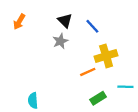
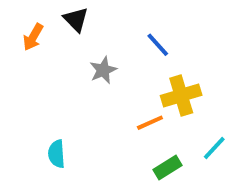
black triangle: (65, 21) -> (76, 19), moved
cyan line: (125, 87) -> (214, 148), turned -49
cyan semicircle: (33, 101) -> (56, 154), moved

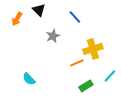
blue line: (158, 45) -> (75, 17), moved
cyan semicircle: (56, 154) -> (29, 79), turned -40

